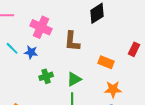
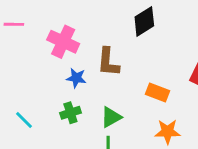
cyan line: (12, 48) -> (24, 120), moved
blue star: (31, 52) -> (76, 78), moved

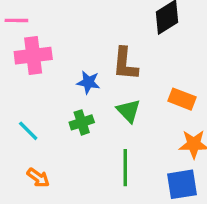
pink cross: (63, 42) -> (33, 56), moved, turned -32
green triangle: (111, 117) -> (129, 111), moved, turned -45

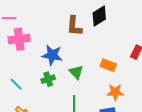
brown L-shape: (125, 64) -> (74, 26), moved
blue star: (88, 82) -> (52, 55), size x1.5

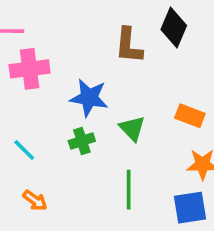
black diamond: (99, 16) -> (174, 27), turned -35

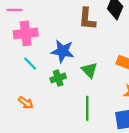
cyan line: (24, 150) -> (30, 64), moved
orange arrow: (35, 200) -> (26, 103), moved

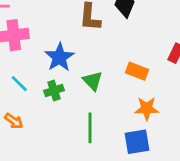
blue star: (63, 51) -> (59, 57), turned 30
cyan line: (30, 64) -> (19, 84), moved

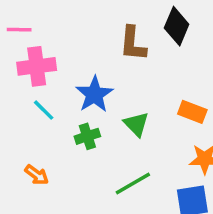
cyan line: (19, 84) -> (44, 110), moved
green line: (90, 128) -> (133, 184), turned 60

